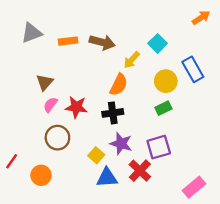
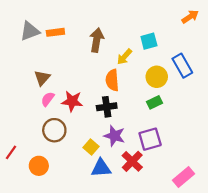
orange rectangle: (68, 41) -> (55, 32), moved
brown arrow: (102, 42) -> (97, 40), turned -95
cyan square: (158, 43) -> (149, 41), turned 30
orange semicircle: (119, 85) -> (112, 80), turned 150

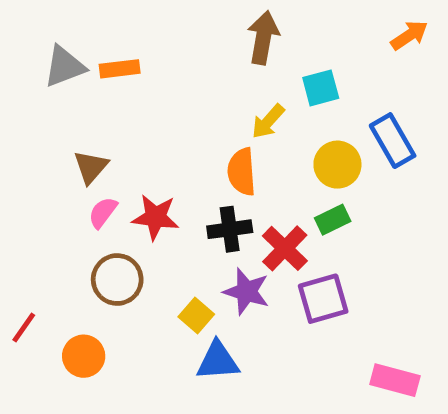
brown arrow: (97, 40) -> (263, 38), moved
red cross: (132, 161) -> (285, 248), moved
pink rectangle: (183, 177) -> (395, 380), turned 55

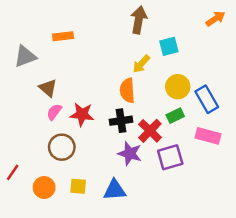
gray triangle: (64, 66) -> (25, 56), moved
blue rectangle: (393, 141) -> (207, 99), moved
brown triangle: (91, 167) -> (48, 88), turned -30
yellow square: (196, 315) -> (78, 186), moved, turned -36
pink rectangle: (395, 380) -> (208, 136), moved

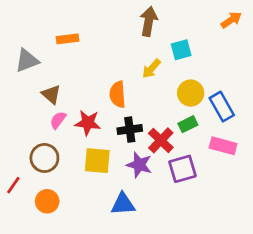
orange semicircle: (127, 90) -> (118, 94), moved
brown circle: (62, 147) -> (44, 158), moved
yellow square: (78, 186) -> (97, 161), moved, size x1.5

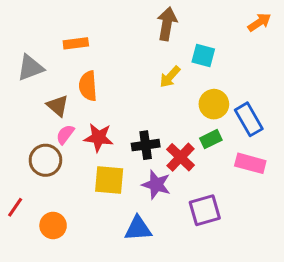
cyan square: (181, 50) -> (203, 56), turned 30
orange semicircle: (118, 94) -> (88, 86), moved
brown circle: (44, 158) -> (45, 160), moved
purple square: (182, 169) -> (205, 210), moved

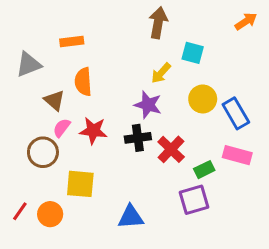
green rectangle: (211, 139) -> (204, 170), moved
yellow square: (109, 180) -> (80, 184), moved
purple star: (156, 185) -> (148, 105), moved
red line: (15, 207) -> (20, 211), moved

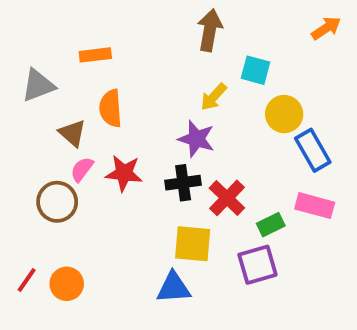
yellow circle: (203, 99) -> (284, 114), moved
yellow square: (80, 184) -> (193, 244), moved

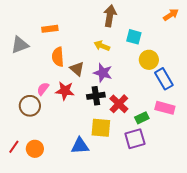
yellow arrow: (214, 97) -> (102, 46), moved, turned 70
brown triangle: (72, 133) -> (77, 69), moved
blue triangle: (174, 288) -> (80, 146), moved

